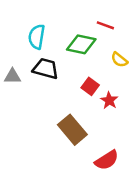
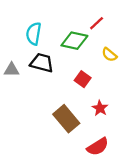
red line: (105, 25) -> (97, 23), turned -63
red star: (109, 100) -> (100, 108), moved

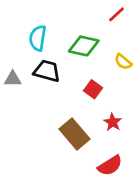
red line: (97, 23) -> (117, 14), moved

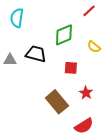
cyan semicircle: (38, 38) -> (17, 18), moved
green diamond: (84, 46) -> (64, 35), turned -35
red square: (93, 89) -> (71, 68), turned -32

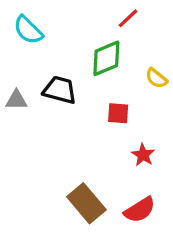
red line: (89, 11) -> (128, 18), moved
cyan semicircle: (17, 18) -> (28, 30), turned -54
brown rectangle: (57, 102) -> (86, 203), moved

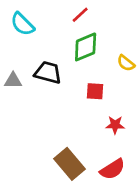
red line: (128, 18) -> (80, 15), moved
red star: (143, 155) -> (115, 125), turned -30

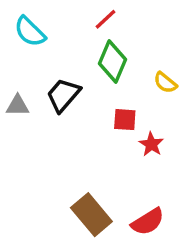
green diamond: (86, 47) -> (113, 62), turned -44
black trapezoid: (48, 72) -> (63, 95), turned -64
red star: (115, 125) -> (151, 144), moved, turned 30

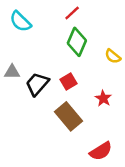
black trapezoid: (63, 95) -> (37, 84), moved
red square: (125, 120) -> (68, 82), moved, turned -35
brown rectangle: (91, 215) -> (68, 116), moved

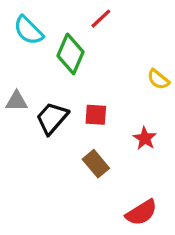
green diamond: (77, 42) -> (71, 54), moved
red square: (68, 82) -> (96, 115), turned 35
brown rectangle: (68, 116) -> (96, 164), size x0.7

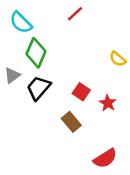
green diamond: (71, 54) -> (36, 53), moved
gray triangle: (17, 101) -> (12, 75), turned -36
red square: (96, 115) -> (81, 92), moved, turned 30

